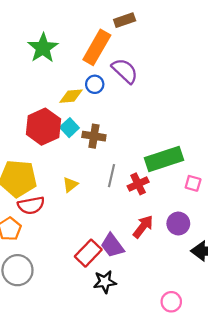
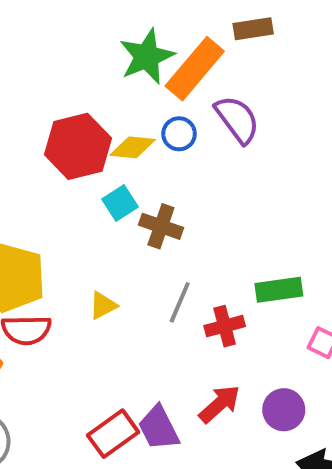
green star: (43, 48) -> (147, 56), moved
red hexagon: (43, 127) -> (78, 146), moved
green rectangle: (164, 159) -> (279, 290), size x0.7

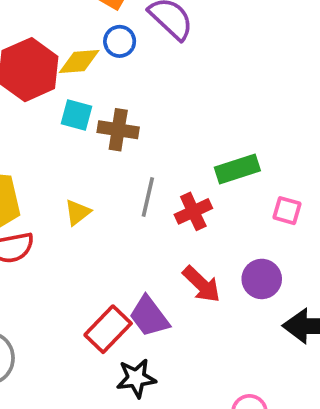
cyan square: (120, 203) -> (76, 115), turned -32
red arrow: (220, 404) -> (202, 284), turned 96

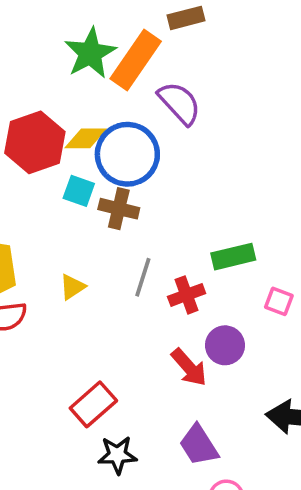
blue circle: (120, 41) -> (127, 154), moved, size x2.0
purple circle: (262, 279) -> (225, 345), moved
purple trapezoid: (149, 316) -> (199, 445), moved

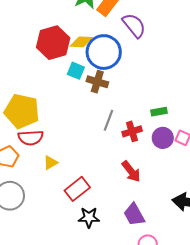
green rectangle: (233, 257) -> (159, 112), size x0.7
yellow triangle: (72, 287) -> (50, 163), moved
purple circle: (225, 345) -> (163, 138), moved

